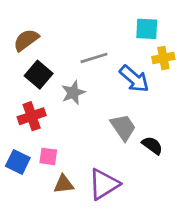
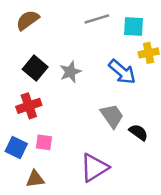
brown semicircle: (26, 40) -> (28, 20), moved
gray line: (94, 58) -> (97, 19), moved
gray star: (73, 93) -> (70, 72), moved
brown triangle: (64, 184) -> (35, 179), moved

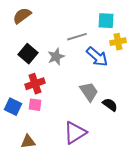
gray line: (97, 19) -> (77, 37), moved
red cross: (29, 106) -> (35, 84), moved
pink square: (44, 142) -> (35, 105), moved
blue square: (16, 147) -> (13, 107), moved

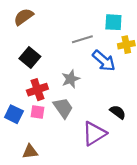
gray star: (56, 57) -> (71, 79), moved
gray trapezoid: (89, 92) -> (63, 108), moved
purple triangle: (75, 133) -> (94, 133), moved

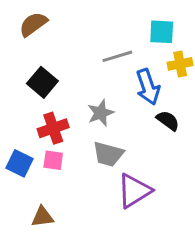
blue arrow: (104, 61) -> (148, 87), turned 30
gray trapezoid: (63, 108) -> (108, 154), moved, turned 140
black semicircle: (118, 112) -> (168, 121), moved

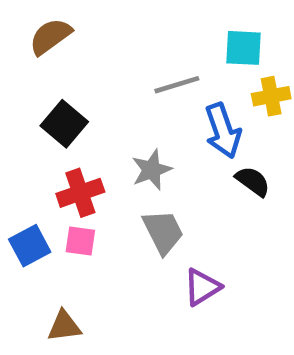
gray trapezoid: (108, 154) -> (163, 232), turned -132
blue square: (20, 163) -> (30, 246), turned 36
purple triangle: (134, 191) -> (202, 287), size x0.7

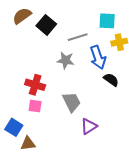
black square: (64, 124) -> (46, 25), moved
gray star: (152, 170) -> (66, 60), moved, turned 30
red cross: (80, 193) -> (35, 85), turned 36
blue square: (30, 246) -> (14, 127), moved, turned -30

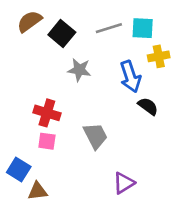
gray line: (78, 37) -> (109, 28), moved
gray star: (66, 60) -> (79, 70), moved
purple triangle: (89, 126) -> (124, 183), moved

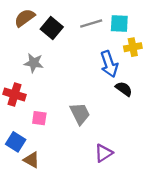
gray star: (79, 70) -> (34, 63), moved
red cross: (47, 113) -> (15, 94), moved
brown triangle: (38, 191) -> (31, 160), turned 36

